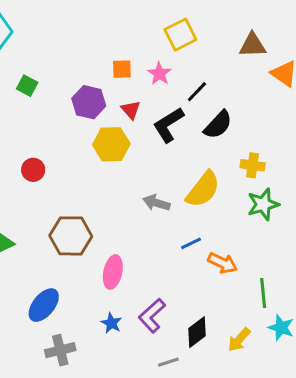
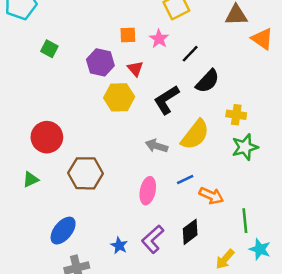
black L-shape: (168, 125) -> (166, 100), moved
red circle: (33, 170) -> (47, 137), moved, size x1.6
pink ellipse: (113, 272) -> (148, 191), moved
black diamond: (197, 332) -> (190, 232), moved

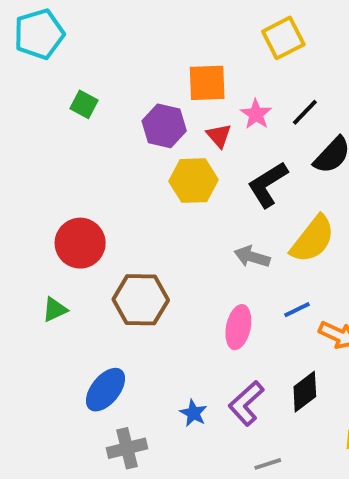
orange square: (128, 35) -> (207, 83), size x1.5
pink star: (159, 39) -> (256, 114), moved

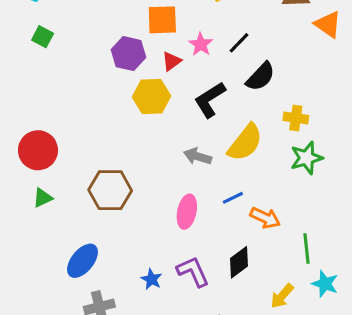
green square: (84, 104) -> (43, 37), moved
red triangle: (219, 136) -> (172, 61), turned 35
red circle: (80, 243) -> (38, 150), moved
purple L-shape: (246, 403) -> (193, 271), turned 108

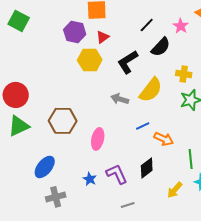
green square: (43, 37) -> (19, 21), size x1.5
pink star: (201, 44) -> (181, 26), moved
green triangle: (43, 198) -> (19, 126), size x1.6
pink ellipse: (187, 212) -> (98, 139), moved

